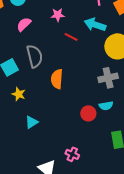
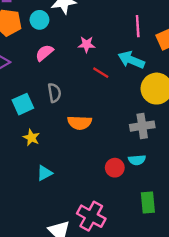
gray semicircle: (34, 56) -> (54, 93), size x0.7
orange semicircle: (57, 79) -> (80, 123), turned -96
pink cross: (72, 154) -> (91, 216), size x1.6

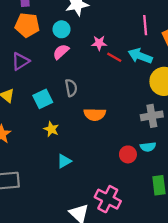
cyan circle: (39, 20) -> (62, 29), moved
red line: (101, 73) -> (114, 57), moved

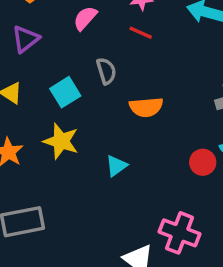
red line: (114, 57) -> (141, 33), moved
yellow star: (51, 129) -> (61, 141), moved, size x1.5
cyan triangle: (64, 161) -> (116, 166), moved

